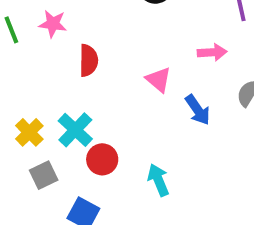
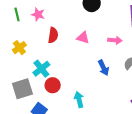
pink triangle: (159, 80) -> (83, 38), moved, turned -32
yellow cross: (29, 132) -> (19, 48), moved
gray square: (44, 175) -> (22, 89), size x1.5

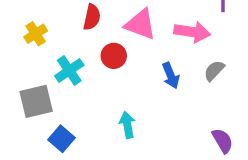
pink triangle: (83, 38) -> (140, 24), size x1.5
pink arrow: (115, 40) -> (192, 32), size x1.5
red circle: (53, 85) -> (114, 56), moved

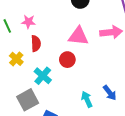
red semicircle: (92, 17) -> (36, 43), moved
blue arrow: (171, 76) -> (110, 93), moved

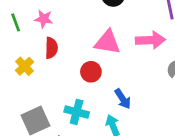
cyan cross: (43, 76) -> (77, 112), moved, turned -30
blue arrow: (110, 93) -> (123, 99), moved

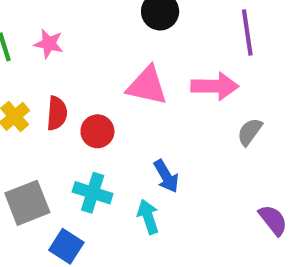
red semicircle: (51, 48) -> (57, 113), moved
red circle: (91, 72) -> (97, 131), moved

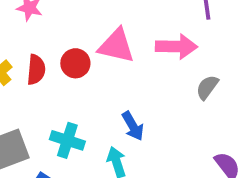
red circle: (97, 131) -> (75, 63), moved

